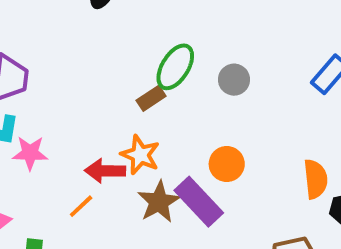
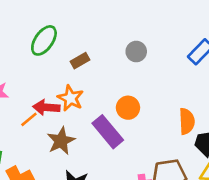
green ellipse: (175, 67) -> (44, 40), moved
brown star: (159, 202) -> (61, 141), moved
orange line: (81, 206) -> (29, 119), moved

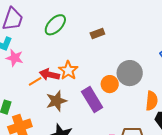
gray circle: (136, 52) -> (130, 73), moved, size x1.6
brown rectangle: (80, 61) -> (97, 34), moved

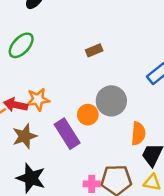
brown rectangle: (97, 34) -> (94, 50), moved
orange star: (68, 70) -> (38, 99), turned 30

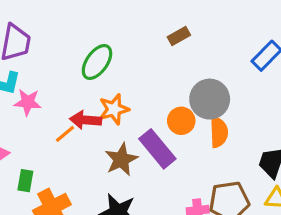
green ellipse: (21, 45) -> (97, 62), moved
orange semicircle: (138, 134) -> (219, 132), moved
brown star: (25, 136) -> (121, 160), moved

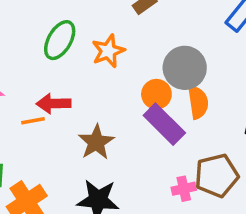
orange star: (114, 109) -> (108, 51), moved
orange line: (65, 134) -> (33, 121), turned 35
purple rectangle: (157, 149) -> (164, 124), moved

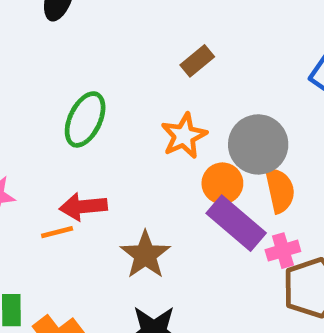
orange star: (108, 51) -> (184, 136), moved
pink cross: (184, 189) -> (283, 251), moved

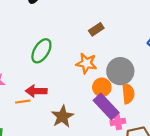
orange star: (184, 136) -> (86, 63), turned 30
pink cross: (283, 251) -> (118, 122), moved

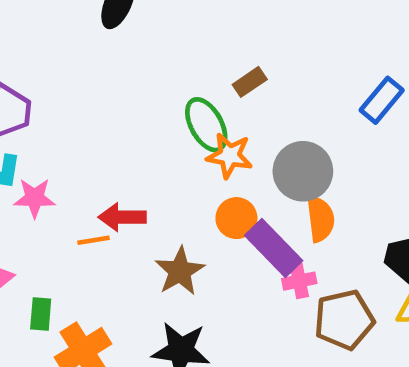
green ellipse: (41, 51) -> (206, 125), moved, turned -60
orange circle: (102, 87) -> (236, 218), moved

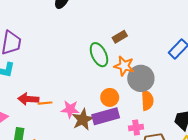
orange star: (230, 156) -> (124, 66), moved
pink star: (35, 198) -> (70, 109), moved
red arrow: (122, 217) -> (28, 99), moved
purple rectangle: (274, 248) -> (106, 116), moved, turned -65

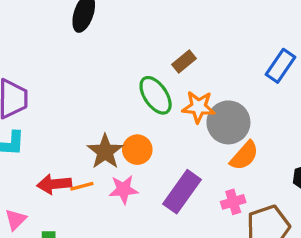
orange circle: (110, 97) -> (137, 150), moved
orange semicircle: (147, 100) -> (244, 156), turned 54
purple rectangle: (106, 116) -> (182, 192), turned -30
brown star: (83, 120) -> (105, 152), moved

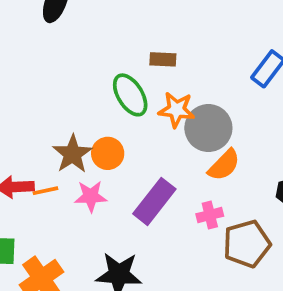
brown rectangle: (184, 61) -> (163, 59), turned 40

